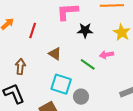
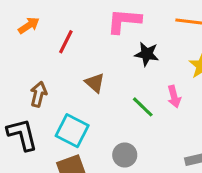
pink arrow: (107, 55) -> (174, 97), turned -104
cyan square: (61, 84) -> (72, 131), moved

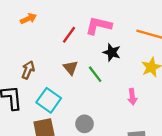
red line: (66, 42) -> (69, 35), moved
pink arrow: (174, 97) -> (132, 97), moved
green line: (143, 107) -> (95, 74), moved

